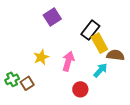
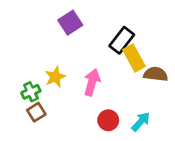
cyan arrow: (100, 70) -> (141, 122), moved
green cross: (12, 79) -> (31, 92), moved

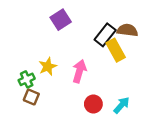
brown semicircle: (156, 74) -> (127, 30), moved
brown square: (36, 112) -> (31, 97), turned -35

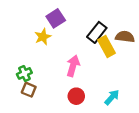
brown semicircle: (127, 30) -> (125, 37), moved
yellow star: (48, 67) -> (43, 37), moved
red circle: (93, 104) -> (76, 96), moved

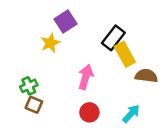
brown semicircle: (125, 37) -> (146, 76), moved

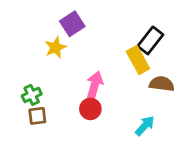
black rectangle: (113, 38) -> (150, 40), moved
brown square: (34, 105) -> (37, 116), turned -30
red circle: (89, 112) -> (90, 109), moved

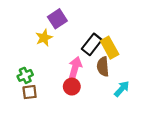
black rectangle: (150, 40) -> (92, 44), moved
brown semicircle: (162, 84) -> (103, 67), moved, turned -102
cyan arrow: (145, 126) -> (122, 89), moved

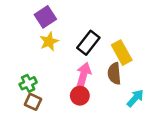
purple square: (57, 19) -> (45, 17), moved
black rectangle: (92, 44) -> (88, 43), moved
brown square: (30, 92) -> (33, 102), turned 32

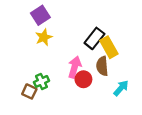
black rectangle: (88, 43) -> (94, 38), moved
green cross: (28, 83) -> (41, 81), moved
red circle: (80, 96) -> (83, 79), moved

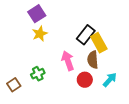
pink arrow: (75, 67) -> (68, 61), turned -36
red circle: (83, 79) -> (85, 80), moved
brown square: (29, 91) -> (14, 85), moved, turned 32

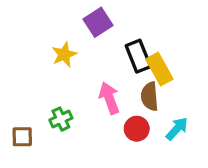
purple square: (37, 14) -> (98, 22), moved
black rectangle: (86, 35) -> (138, 56), turned -60
brown square: (14, 85) -> (22, 137), turned 32

